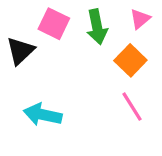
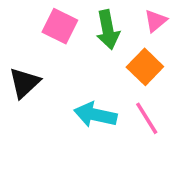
black triangle: (20, 51) -> (24, 83), moved
cyan arrow: (43, 115) -> (95, 115), moved

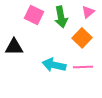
black triangle: (24, 83) -> (14, 47), turned 42
pink line: (147, 118) -> (83, 67), turned -60

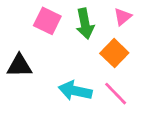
pink line: (83, 67) -> (116, 94), turned 48

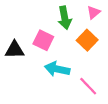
pink square: (47, 21) -> (43, 40), moved
pink line: (116, 94) -> (88, 86), moved

